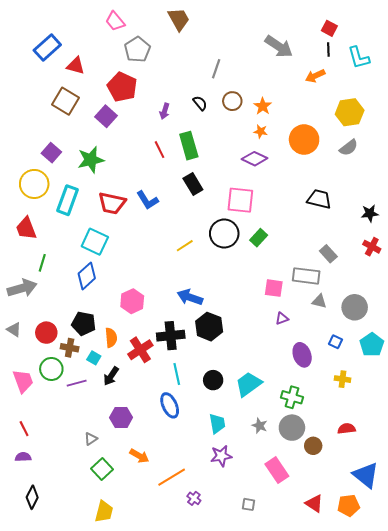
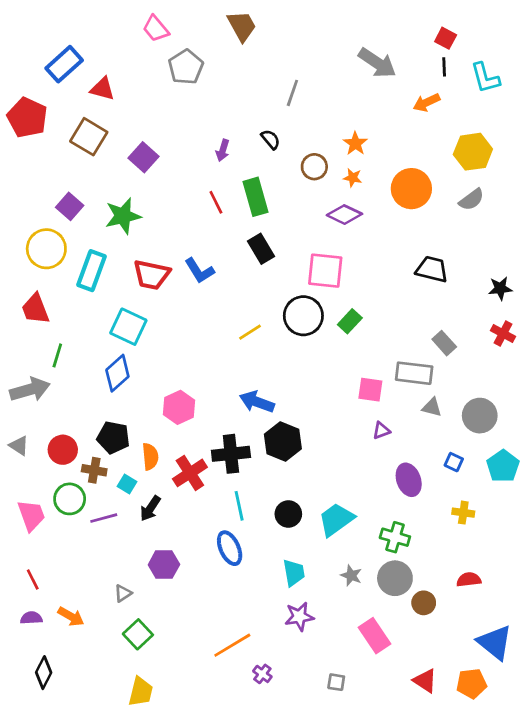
red pentagon: (122, 87) -> (27, 118), moved
brown circle: (232, 101) -> (314, 167), moved
orange arrow: (139, 456) -> (71, 617), moved

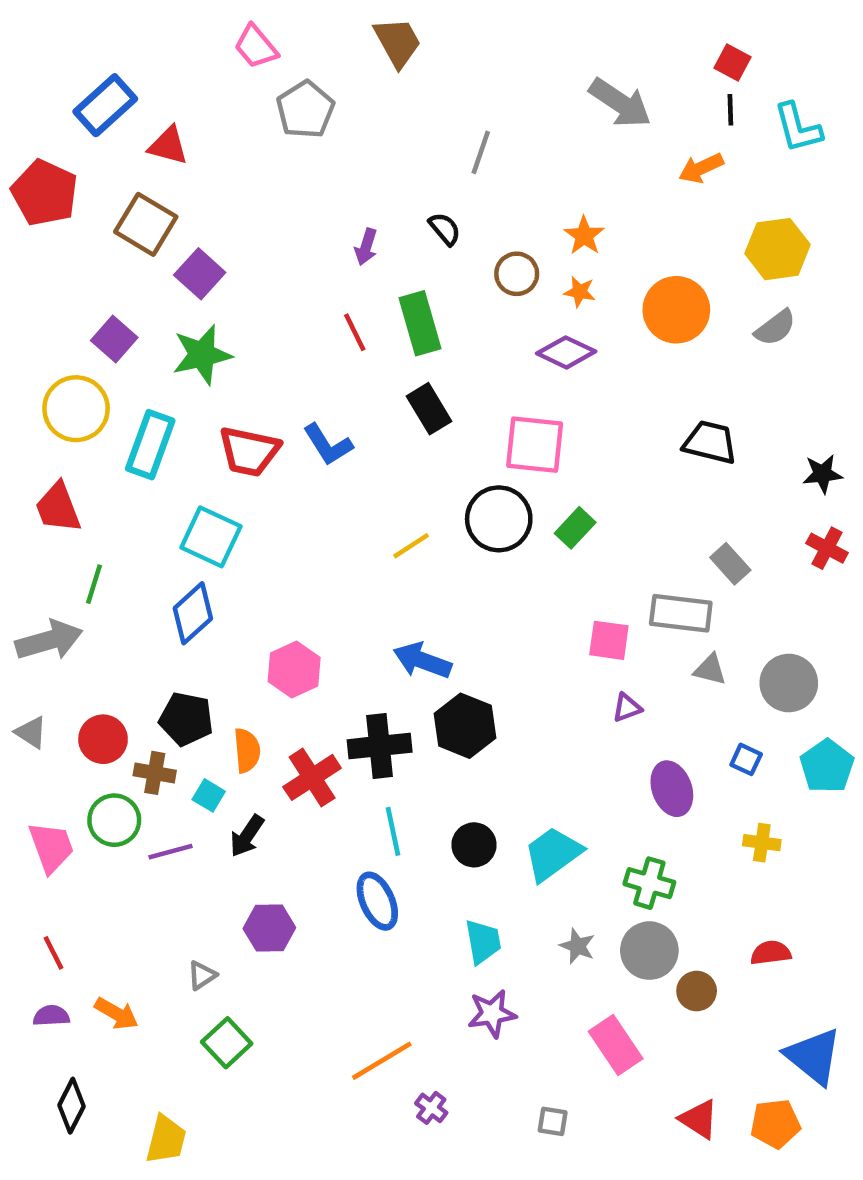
purple square: (143, 157) -> (200, 274), moved
yellow trapezoid: (141, 692) -> (166, 1139), moved

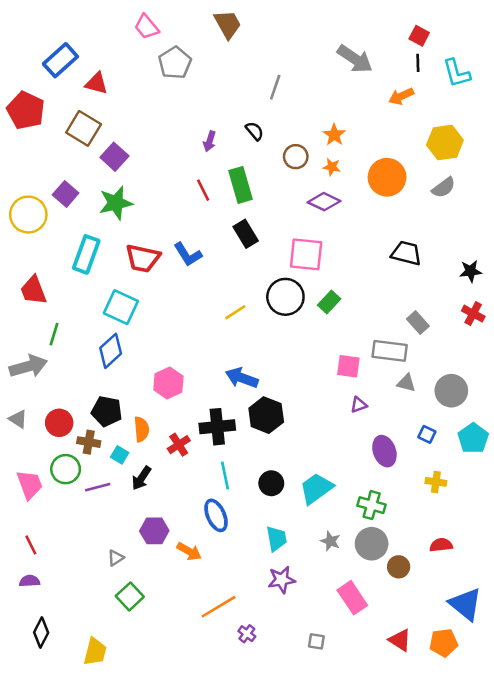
yellow circle: (76, 409) -> (28, 215), moved
red cross: (312, 777) -> (179, 445), size x0.7
orange arrow: (116, 1014) -> (189, 551), moved

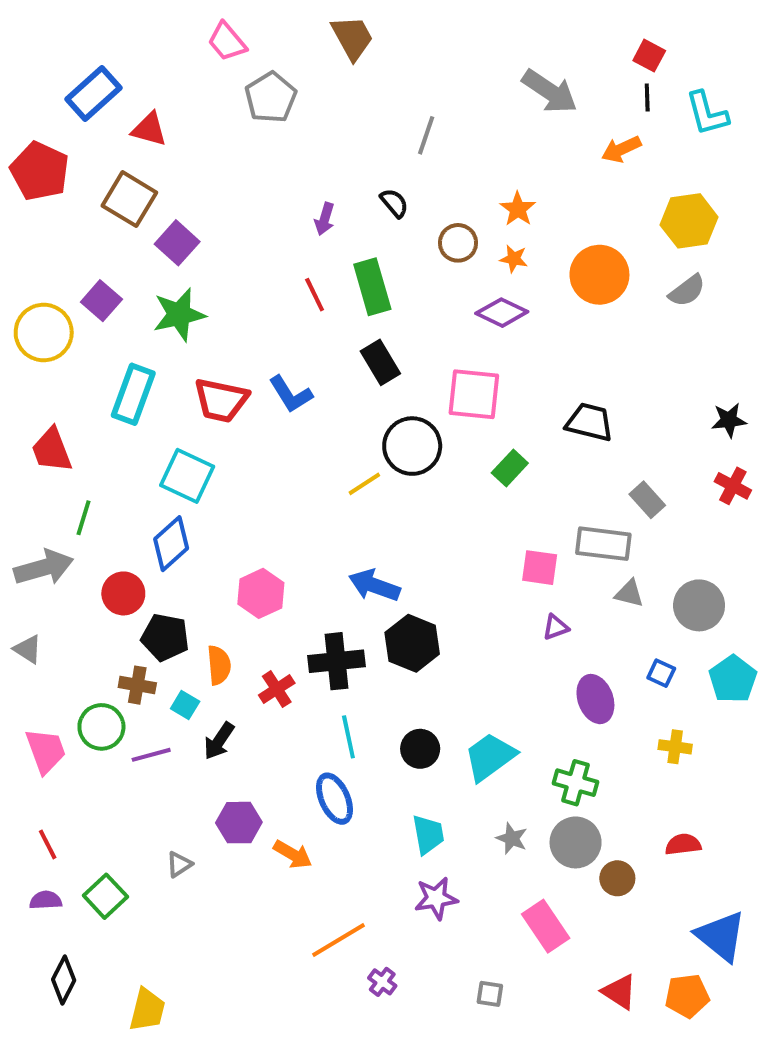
black trapezoid: (406, 253) -> (589, 422), moved
black circle: (285, 297) -> (412, 446), moved
red circle: (59, 423) -> (123, 593), moved
green square: (130, 596) -> (105, 896), moved

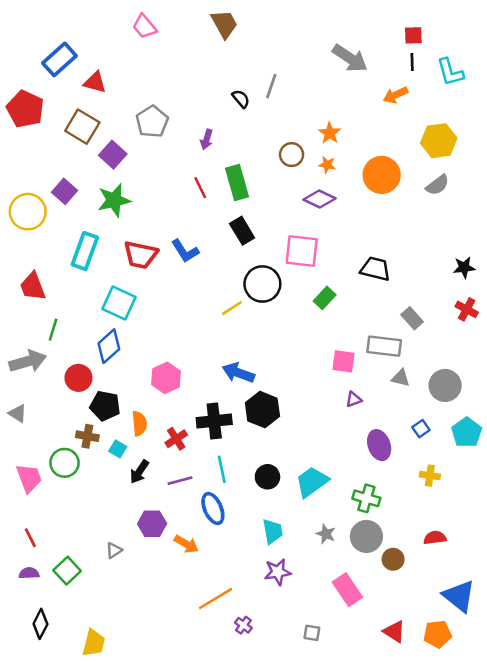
red square: (649, 56) -> (413, 35), turned -30
gray pentagon: (271, 97) -> (152, 122), moved
black semicircle: (394, 203) -> (241, 99), moved
blue square: (661, 673) -> (421, 429), turned 30
purple line: (151, 755) -> (180, 481), moved

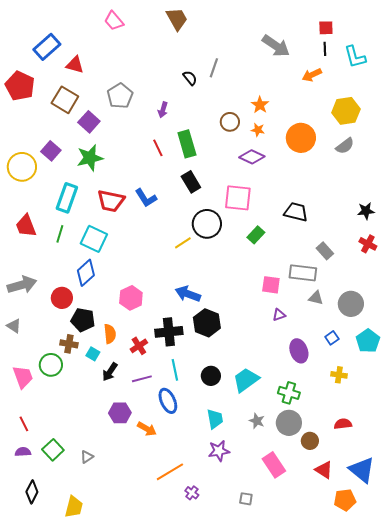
green line: (53, 330) -> (60, 234), moved
gray triangle: (114, 550) -> (87, 457), moved
red triangle: (394, 632) -> (324, 470), moved

